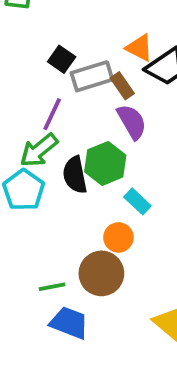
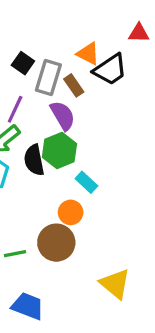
gray rectangle: (92, 76) -> (48, 77), turned -56
purple semicircle: (132, 122) -> (63, 116), moved
blue trapezoid: (69, 323) -> (28, 306), moved

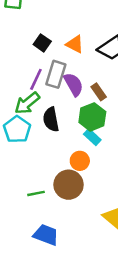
orange triangle: (88, 54) -> (75, 44), moved
gray rectangle: (48, 77) -> (56, 74), moved
brown rectangle: (74, 85) -> (99, 92), moved
green hexagon: (59, 151) -> (92, 117), moved

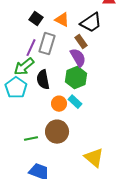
purple semicircle: (74, 84) -> (78, 58), moved
brown rectangle: (99, 92) -> (81, 42), moved
cyan rectangle: (92, 137) -> (75, 102), moved
orange circle: (80, 161) -> (59, 104), moved

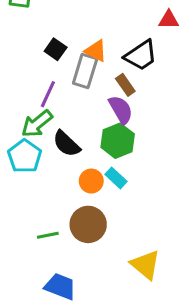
gray rectangle: (47, 44) -> (85, 71), moved
black semicircle: (43, 80) -> (66, 144), turned -36

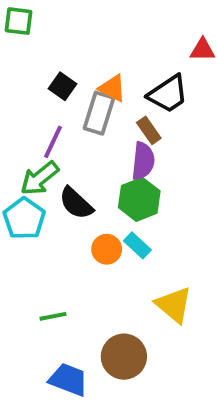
purple semicircle: (121, 110) -> (143, 161), turned 36
brown circle: (88, 224) -> (124, 357), moved
yellow triangle: (146, 265) -> (174, 305), moved

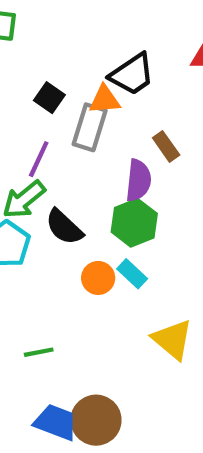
orange triangle: (112, 88) -> (104, 100), turned -32
black trapezoid: (168, 94) -> (132, 74), moved
brown rectangle: (149, 130) -> (166, 146), moved
brown circle: (124, 357) -> (96, 420), moved

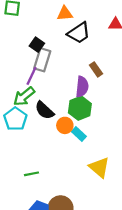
orange triangle: (104, 100) -> (65, 14), moved
gray rectangle: (90, 127) -> (42, 60), moved
orange circle: (98, 278) -> (65, 125), moved

